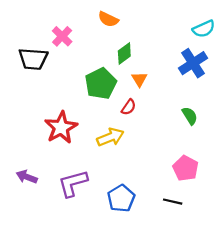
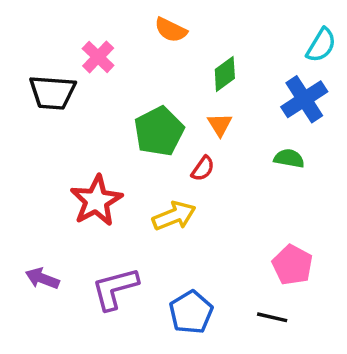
cyan semicircle: (204, 29) -> (321, 45), turned -35
green diamond: (124, 53) -> (225, 74), moved
green semicircle: (190, 116) -> (289, 158), moved, turned -48

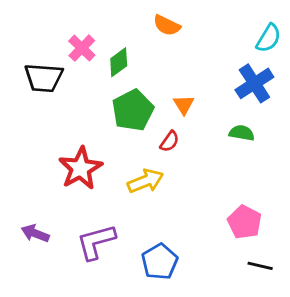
orange semicircle: (171, 30) -> (167, 25), moved
green diamond: (225, 74) -> (119, 62), moved
black line: (272, 317) -> (260, 266), moved

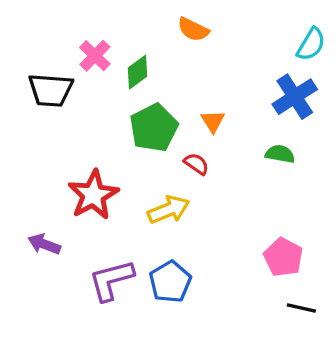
red semicircle: (170, 141) -> (196, 164), turned -90
purple arrow: (35, 233) -> (44, 244), moved
blue pentagon: (160, 262) -> (170, 282), moved

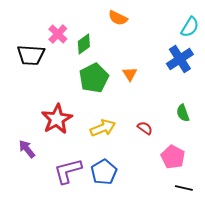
green semicircle: (280, 154) -> (183, 113), moved, turned -120
red semicircle: (196, 164) -> (145, 128), moved
purple arrow: (44, 244) -> (27, 149), turned 30

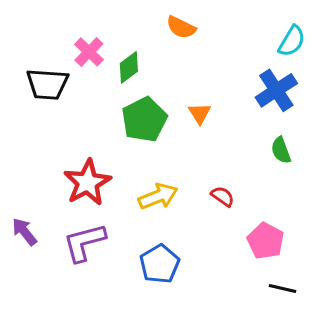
green semicircle: (183, 113) -> (281, 150), moved
purple arrow: (27, 149) -> (24, 232), moved
purple L-shape: (68, 171) -> (84, 242), moved

